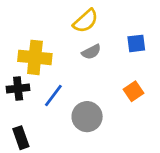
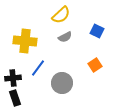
blue square: (136, 43) -> (97, 31), turned 32
black cross: (18, 88) -> (13, 78), moved

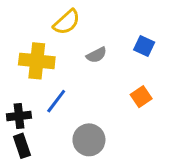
yellow semicircle: (61, 15) -> (67, 22), moved
gray circle: (62, 83) -> (89, 140), moved

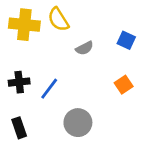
yellow semicircle: (67, 22) -> (58, 19), turned 100
yellow cross: (37, 61) -> (24, 25), moved
black cross: (19, 116) -> (19, 82), moved

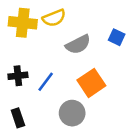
yellow semicircle: (58, 19) -> (54, 18), turned -80
gray semicircle: (84, 48) -> (78, 44), size x1.5
orange square: (124, 85) -> (91, 83), moved, size x1.6

